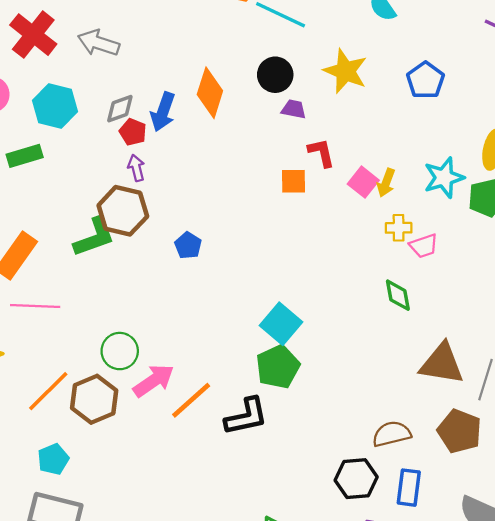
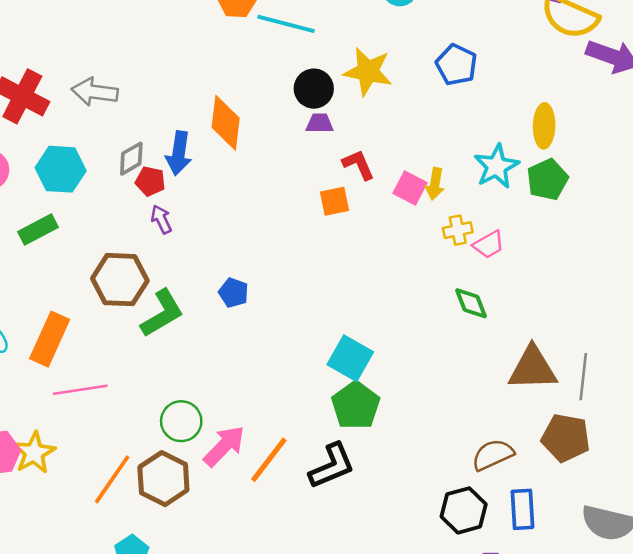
black circle: (275, 75) -> (314, 89), moved
brown hexagon: (123, 211) -> (120, 280), moved
green L-shape: (94, 237) -> (162, 313), moved

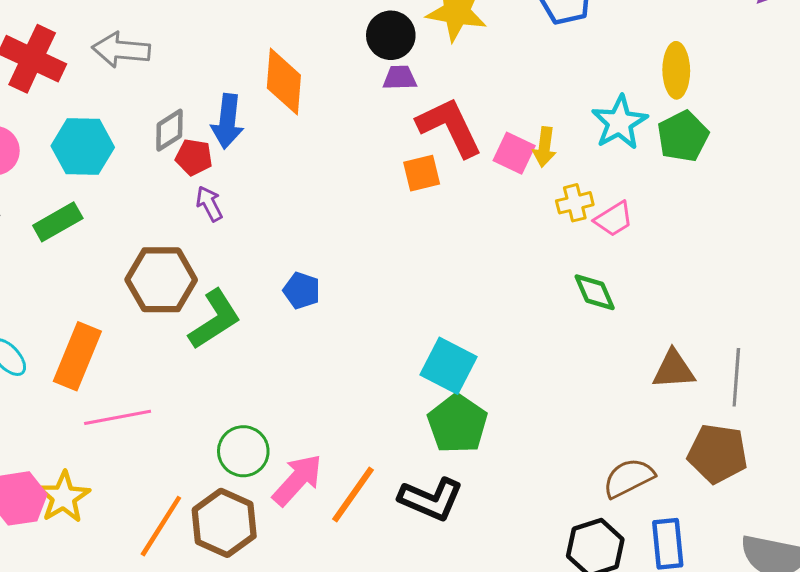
red L-shape: (359, 165) -> (450, 127), size x1.6
brown triangle: (533, 368) -> (674, 370), size x0.7
black L-shape: (332, 466) -> (431, 499), turned 48

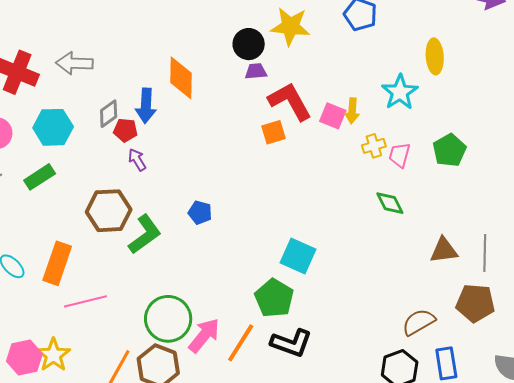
green pentagon: (683, 136) -> (449, 150), moved
pink trapezoid: (614, 219) -> (400, 155), turned 140
green pentagon: (457, 424) -> (274, 298), moved
green circle: (243, 451) -> (168, 319), size x1.4

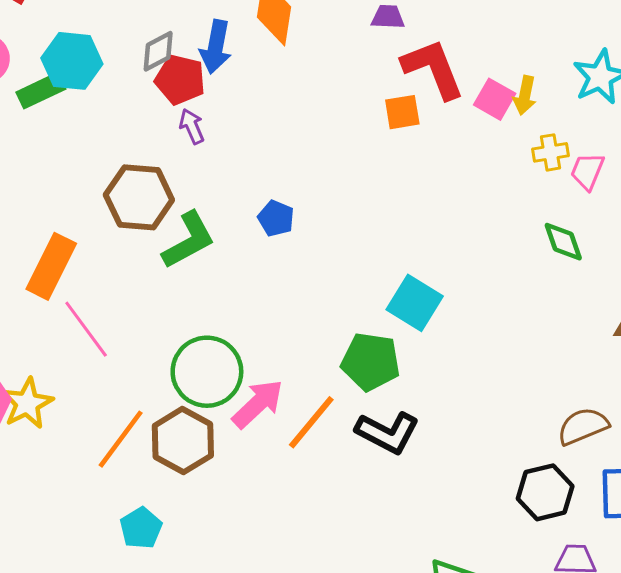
red pentagon: (125, 130) -> (180, 80), size x1.4
green rectangle: (40, 177) -> (41, 91), moved
green pentagon: (274, 298) -> (371, 362), turned -30
pink line: (85, 301) -> (86, 329), turned 60

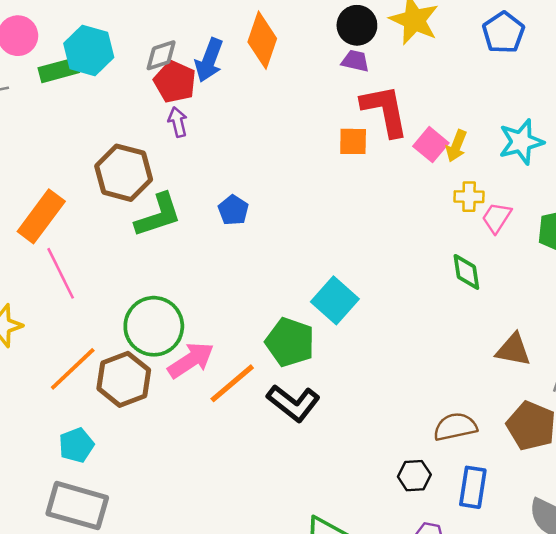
black hexagon: (545, 492) -> (414, 476), size x0.7

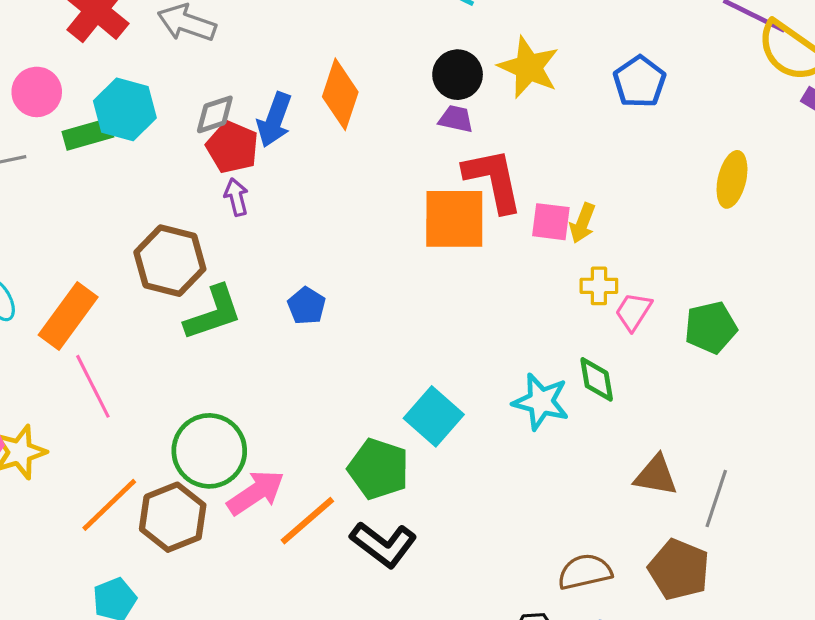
orange square: (353, 141) -> (454, 219), size x1.8
cyan star: (521, 142) -> (541, 402), moved, turned 30
pink square: (431, 145) -> (551, 222), turned -32

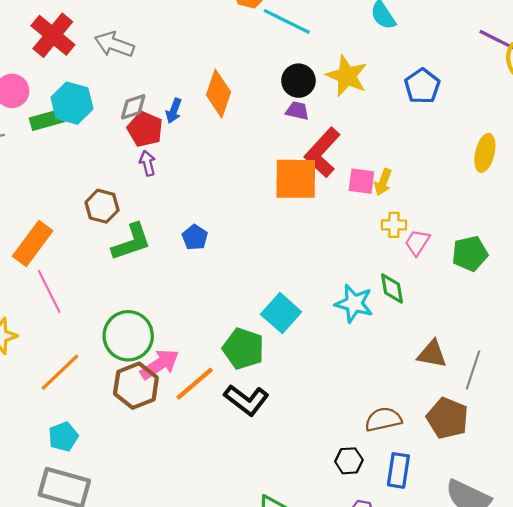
blue arrow: (274, 120) -> (174, 111), size x0.7
red L-shape: (493, 180) -> (322, 152), turned -126
brown hexagon: (170, 261) -> (102, 206), size x0.7
brown hexagon: (173, 517) -> (136, 386), moved

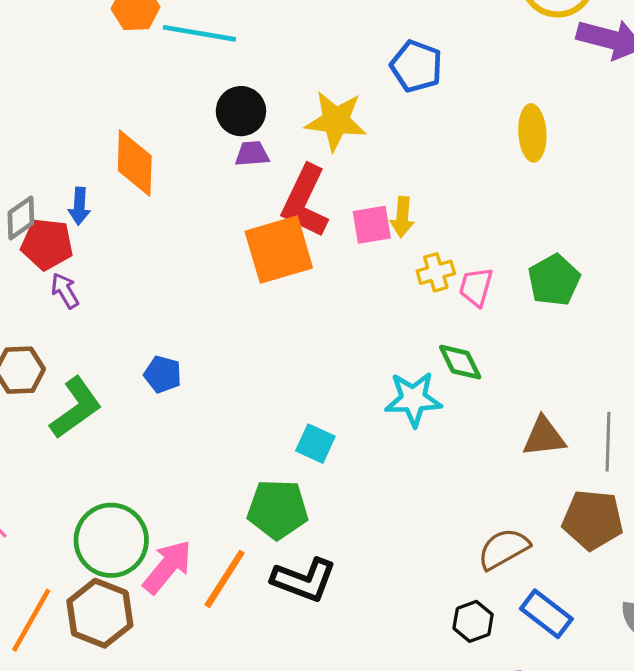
yellow star: (347, 76) -> (336, 121), moved
cyan square: (281, 313) -> (315, 444), size x0.7
brown hexagon: (136, 386) -> (100, 613), moved
blue rectangle: (398, 470) -> (546, 614), turned -44

